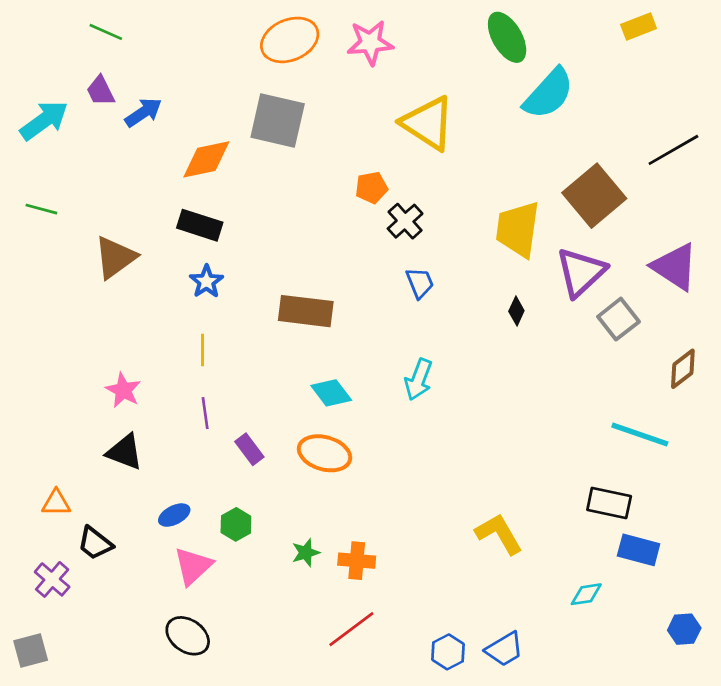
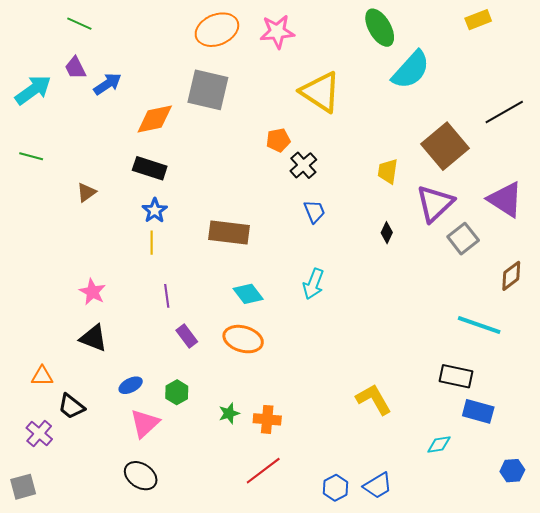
yellow trapezoid: (518, 229) -> (388, 171), size x0.6
brown triangle: (115, 257) -> (86, 192), size x0.6
yellow line: (202, 350) -> (152, 243), moved
purple line: (205, 413) -> (167, 296), moved

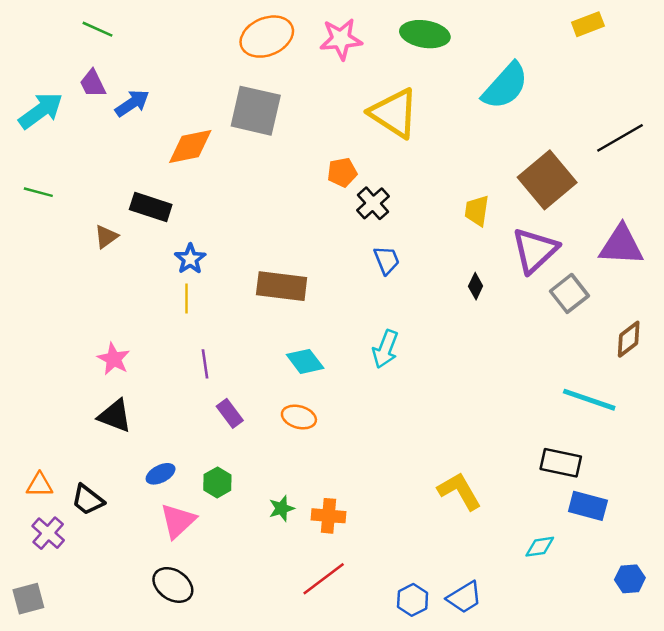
green ellipse: (380, 28) -> (425, 34), moved, turned -51
black rectangle: (150, 168) -> (151, 207), moved
purple triangle: (505, 199) -> (621, 245), turned -30
orange ellipse: (243, 339) -> (299, 417), size x0.7
orange triangle: (42, 376) -> (40, 485), moved

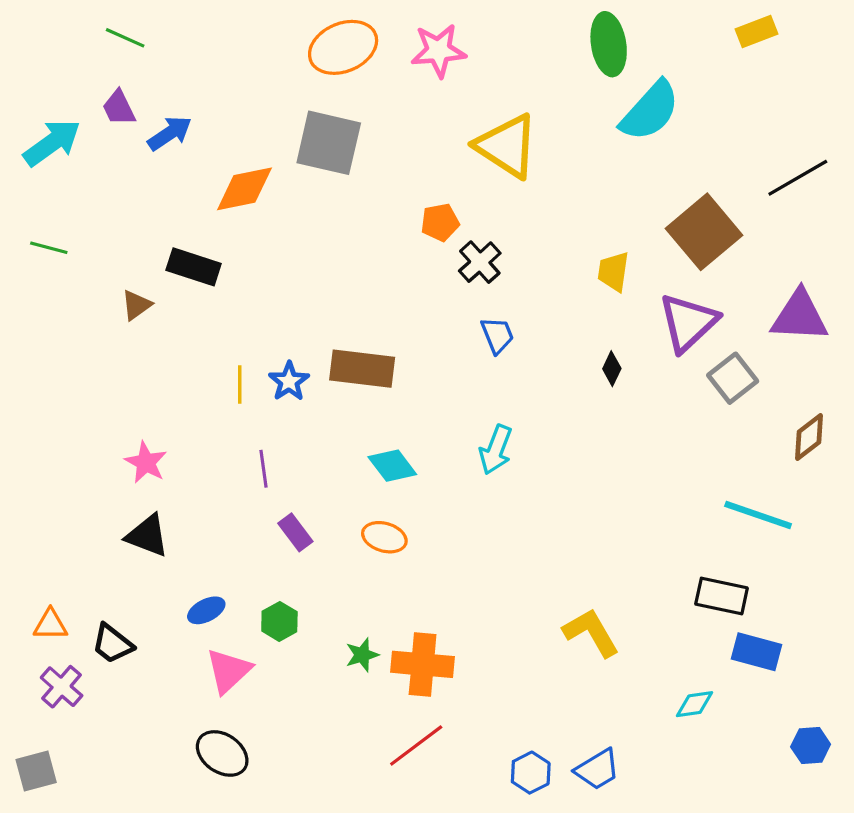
green ellipse: (425, 34) -> (609, 44), moved, turned 72
blue star: (190, 259) -> (289, 381), moved
orange cross: (329, 516) -> (423, 664), size x1.4

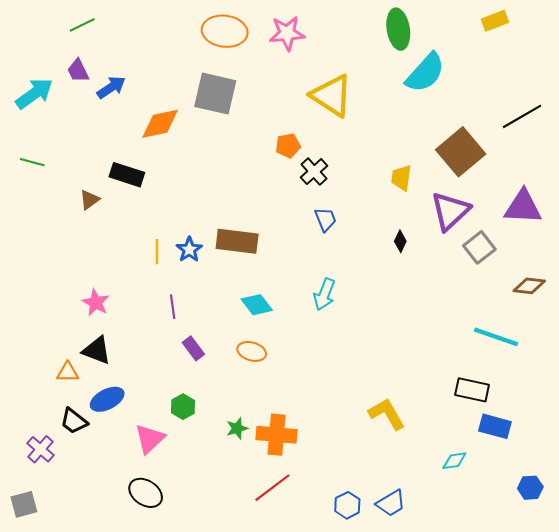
green line: (125, 38) -> (82, 25), turned -50
orange ellipse: (343, 47) -> (225, 31), turned 30
brown diamond: (809, 437) -> (529, 286), turned 44
blue ellipse: (206, 610) -> (107, 399), moved, size x1.4
orange triangle: (50, 625) -> (68, 372), moved

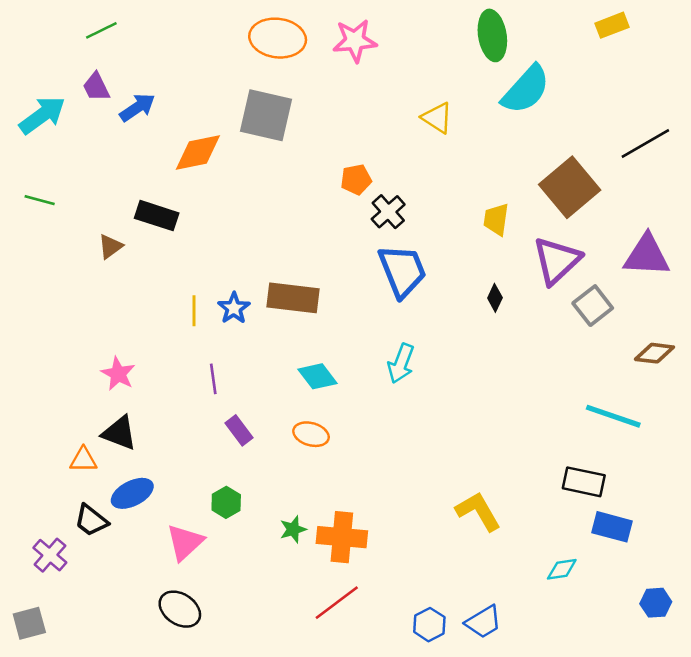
yellow triangle: (332, 96) -> (437, 118), moved, size x0.6
blue trapezoid: (325, 219) -> (402, 271), size x1.8

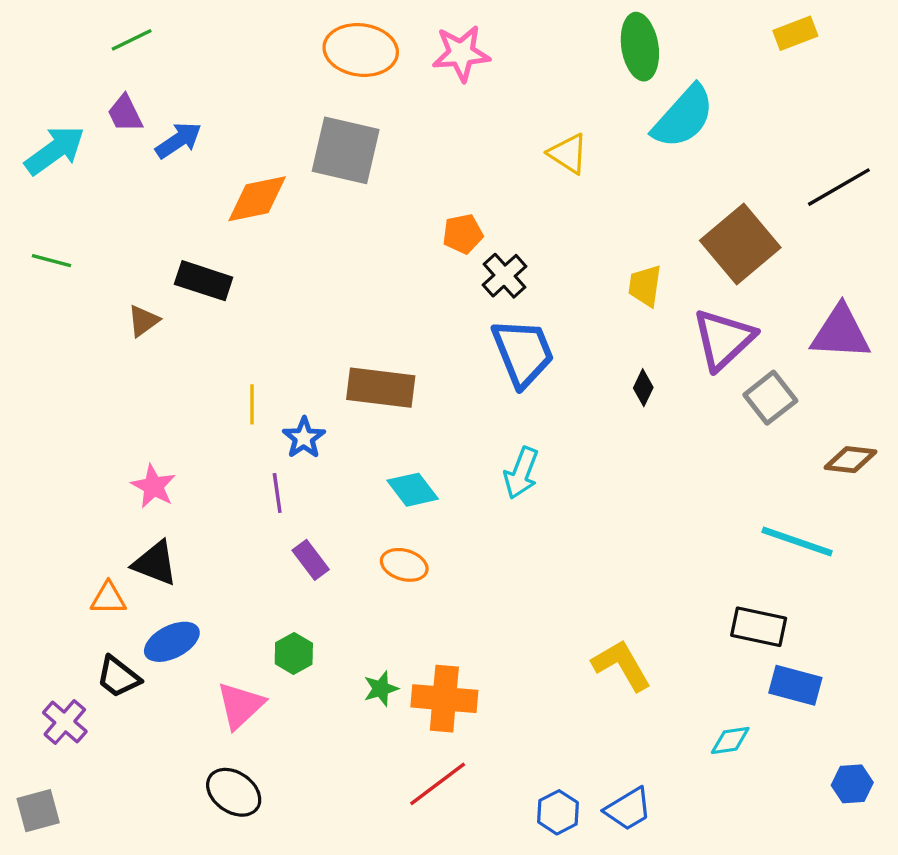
blue star: (234, 308) -> (304, 438), moved

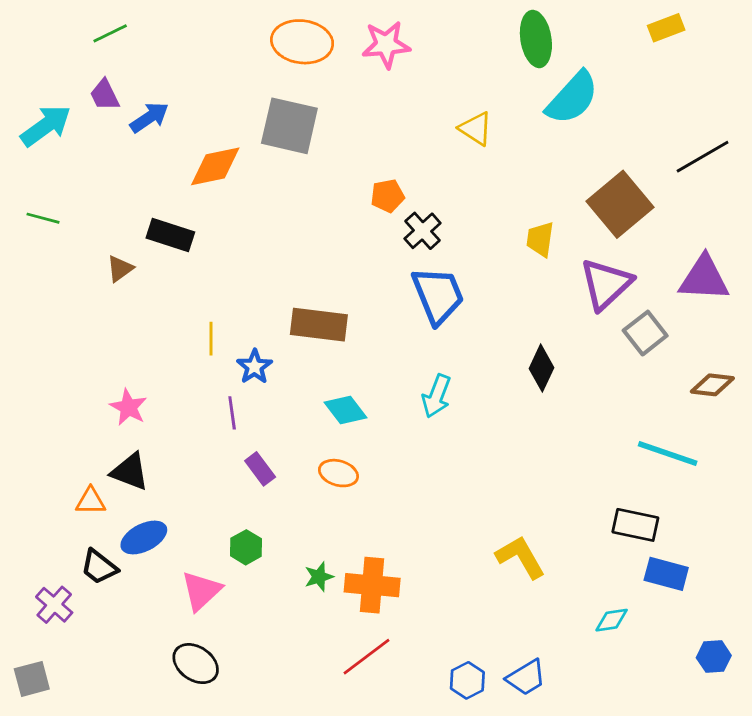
black diamond: (643, 388) -> (542, 368), moved, size x1.5

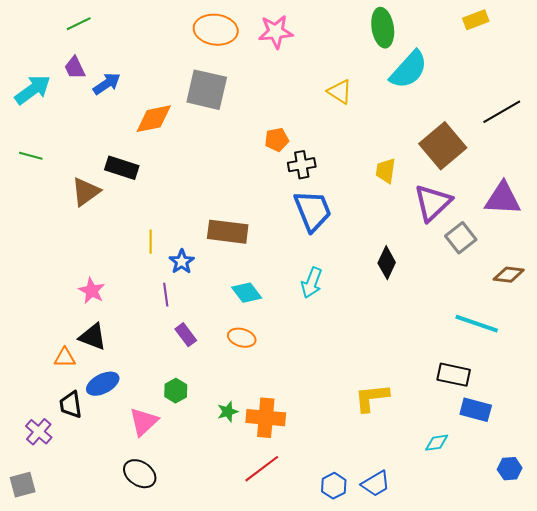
black cross: (422, 231) -> (302, 165), turned 32
brown triangle: (120, 269) -> (86, 192), size x1.5
yellow L-shape: (521, 557) -> (372, 398), turned -66
black trapezoid: (99, 567) -> (71, 405), turned 44

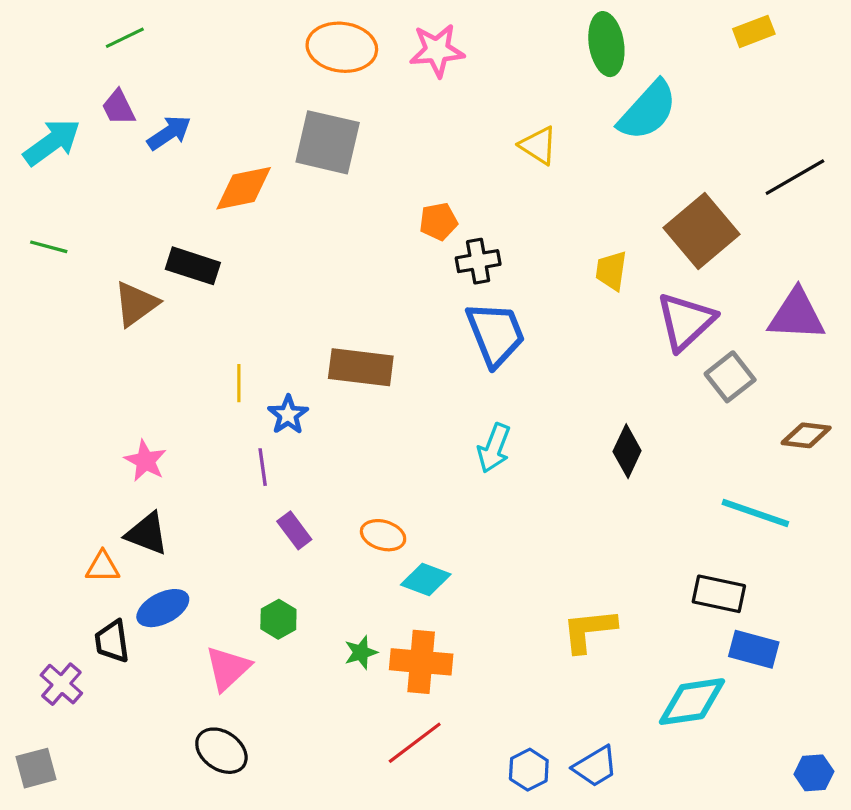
black diamond: (387, 263) -> (627, 451), moved
cyan diamond: (247, 293) -> (426, 580), moved, turned -32
cyan diamond: (437, 443) -> (692, 702), size x1.8
blue hexagon: (510, 469) -> (814, 773), moved

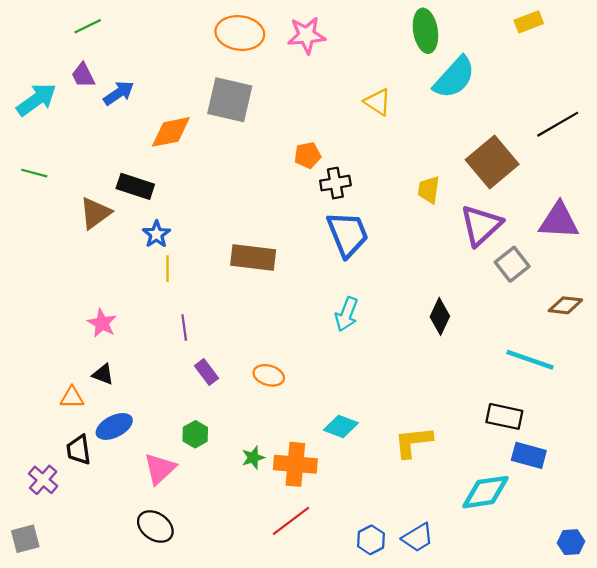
blue star: (288, 415) -> (156, 234), moved
black triangle: (147, 534) -> (103, 374), size x0.7
cyan diamond: (426, 580) -> (341, 426), moved

